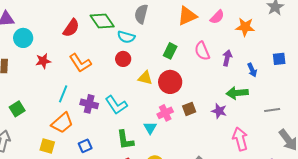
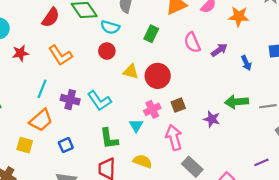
green rectangle: (170, 51) -> (151, 34), moved
purple arrow: (227, 58) -> (219, 50), turned 42
green arrow: (237, 93) -> (237, 102), moved
purple star: (219, 111) -> (212, 119), moved
pink arrow: (240, 139) -> (174, 137), moved

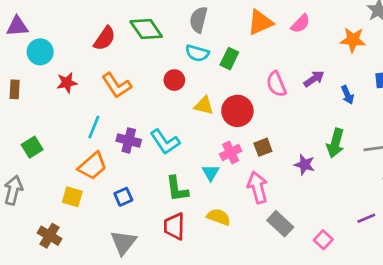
orange star: (239, 16) -> (353, 40), moved
cyan semicircle: (110, 27) -> (197, 53), moved
pink semicircle: (192, 42) -> (276, 84), moved
green arrow: (237, 102) -> (335, 143), turned -70

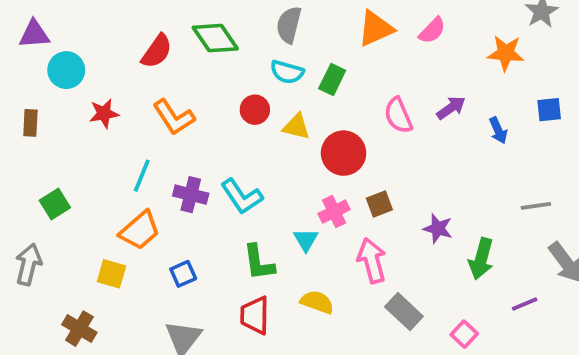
yellow triangle: (204, 106) -> (296, 127), moved
green arrow: (335, 143) -> (481, 259), moved

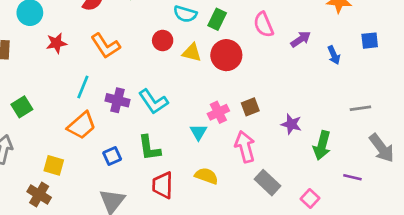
pink semicircle: (398, 115) -> (264, 25), moved
red circle: (344, 153) -> (226, 55), moved
green L-shape: (259, 262) -> (149, 148), moved
yellow square: (111, 274) -> (54, 165), moved
purple line: (525, 304) -> (352, 177), turned 36

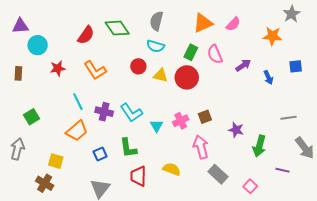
green rectangle: (217, 19) -> (191, 52), moved
cyan line: (83, 87) -> (78, 102), turned -48
cyan triangle: (198, 132) -> (157, 126), moved

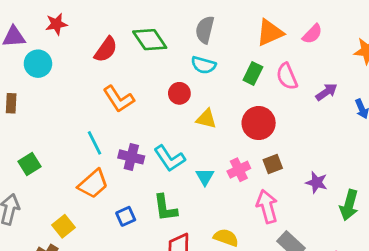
red star: (58, 68) -> (56, 24), moved
yellow triangle: (161, 75) -> (206, 119), moved
red circle: (187, 77) -> (259, 123), moved
yellow square: (56, 161) -> (63, 226), turned 35

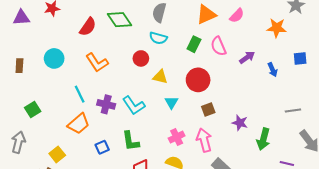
cyan circle: (38, 64) -> (54, 58), moved
pink cross: (239, 170) -> (177, 137), moved
cyan triangle: (205, 177) -> (171, 102), moved

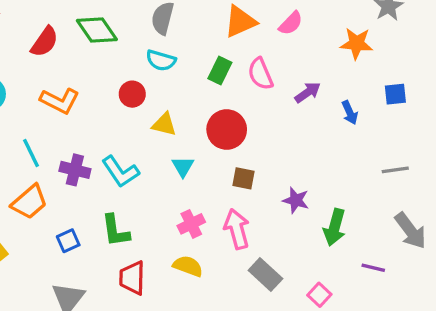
orange L-shape: (97, 63) -> (60, 101), turned -30
brown square: (208, 109) -> (244, 178), turned 32
gray line: (293, 111) -> (395, 170), moved

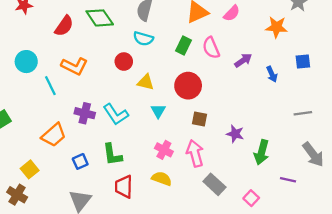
cyan line: (31, 153) -> (50, 86), moved
pink cross: (191, 224) -> (164, 150), turned -36

